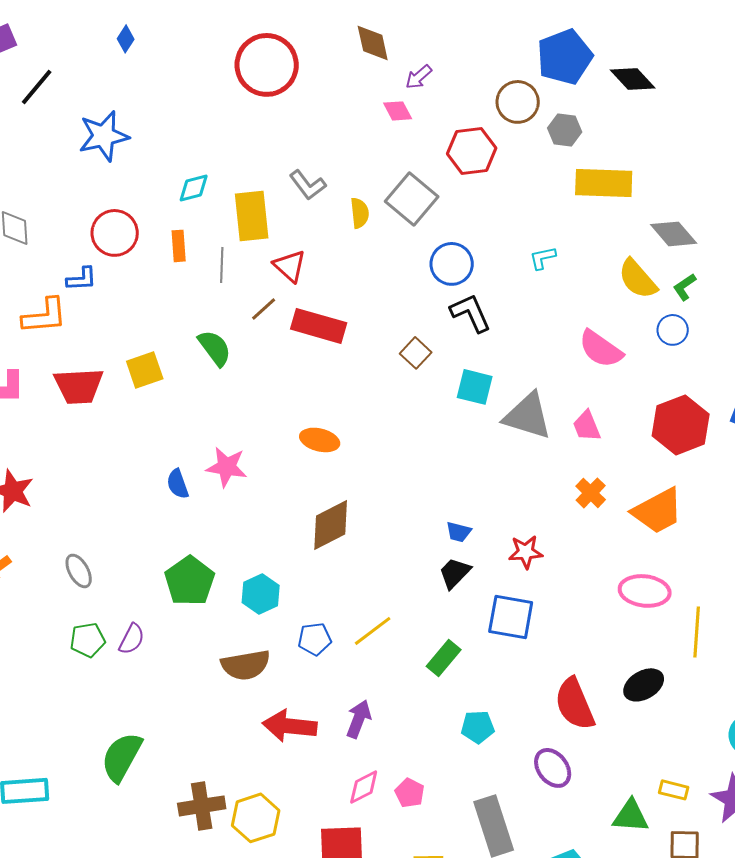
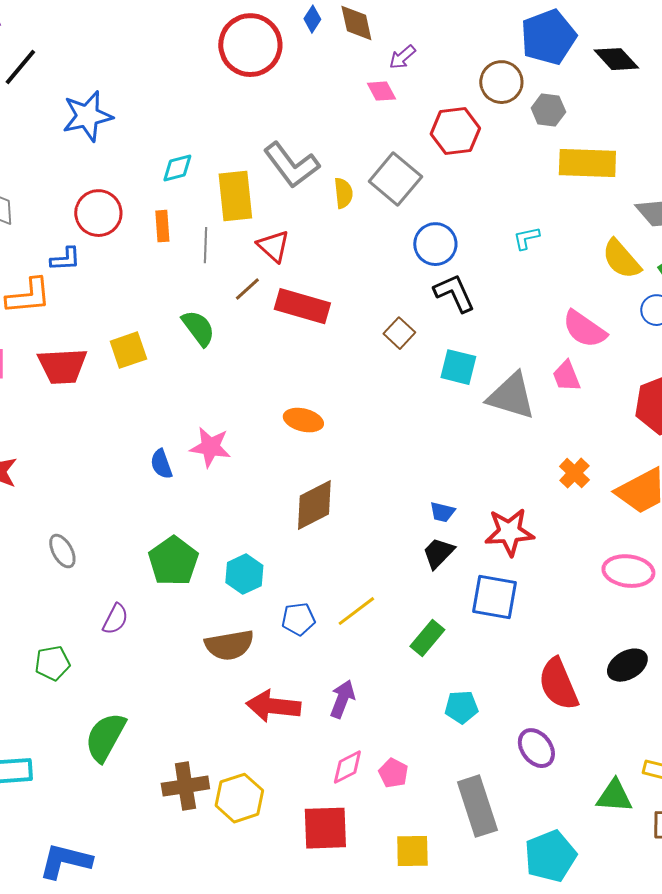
blue diamond: (126, 39) -> (312, 19), moved
gray L-shape: (308, 185) -> (291, 165), size x1.5
pink trapezoid: (587, 426) -> (566, 376), moved
red star: (526, 552) -> (509, 532), size x1.4
green pentagon: (88, 640) -> (52, 663), moved

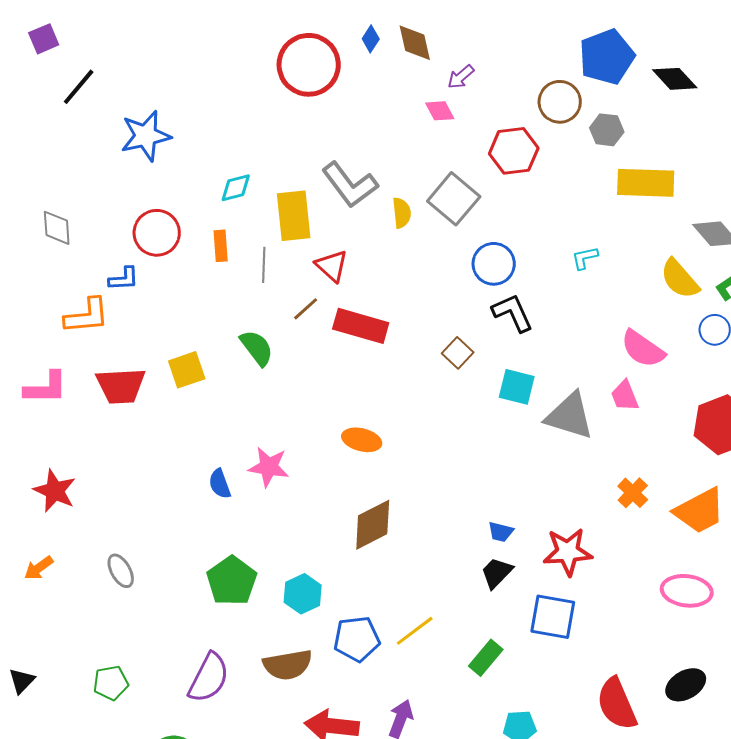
purple semicircle: (115, 619) -> (209, 678), moved, size x1.6
blue pentagon: (298, 619) -> (357, 639), size x1.4

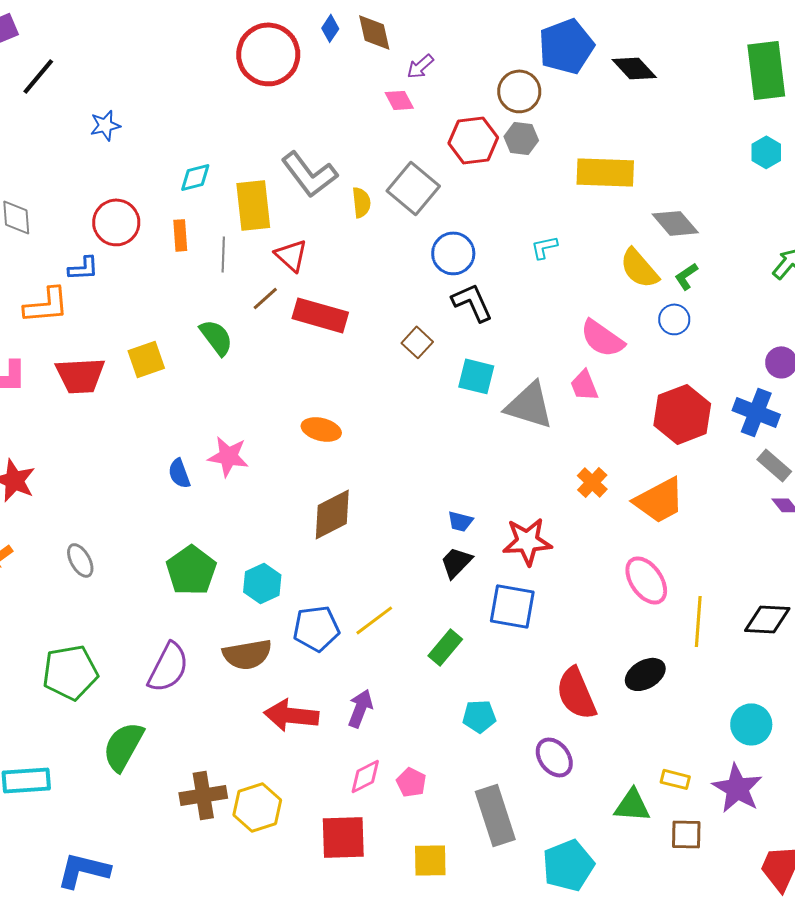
gray hexagon: (607, 130) -> (521, 138), moved
blue star: (146, 136) -> (105, 125), size x0.6
pink ellipse: (687, 591) -> (646, 580), turned 48
green pentagon: (111, 683) -> (70, 672), size x1.6

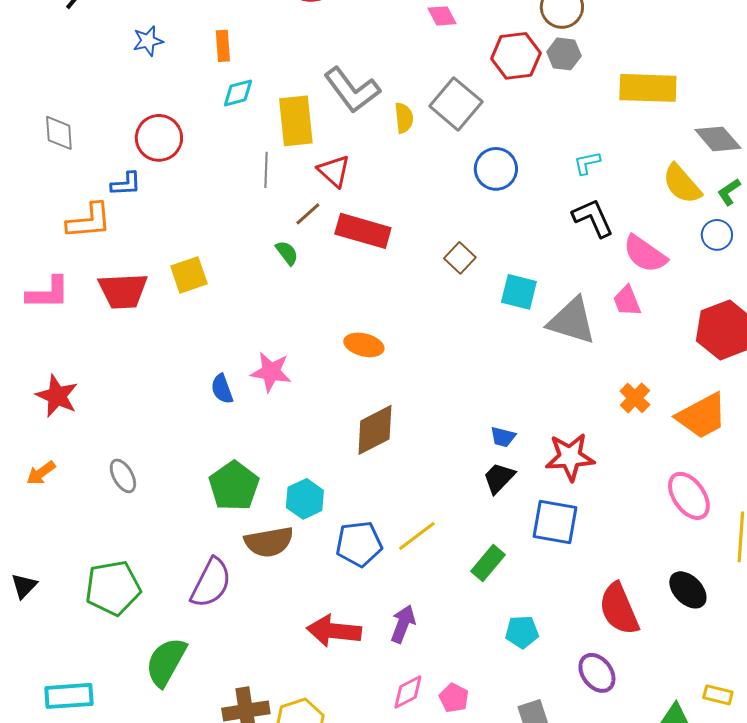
orange rectangle: (180, 235) -> (223, 46), moved
black L-shape: (472, 302) -> (593, 218), moved
green semicircle: (216, 337) -> (287, 253), moved, size x0.7
brown semicircle: (247, 654) -> (269, 542), moved
black ellipse: (645, 674) -> (688, 590), turned 75

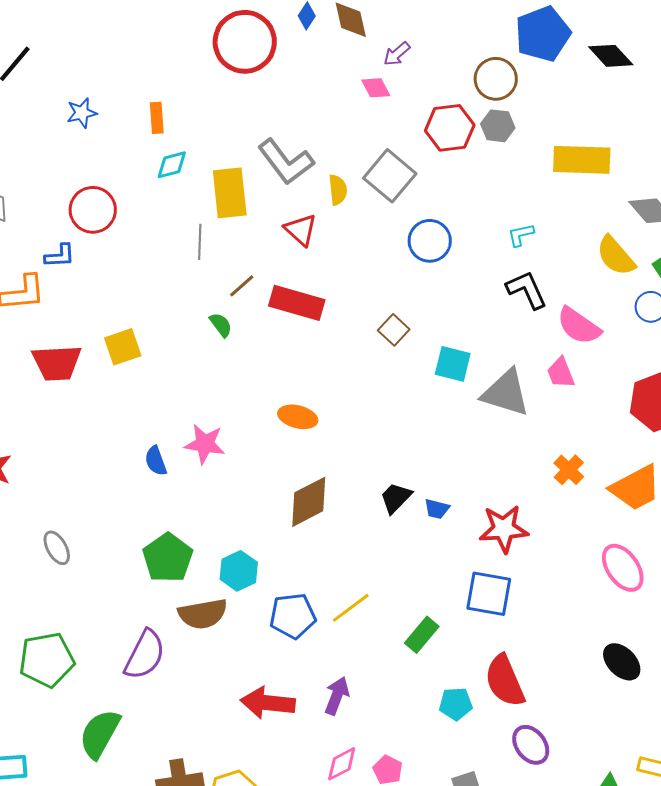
red triangle: (334, 171) -> (301, 230), moved
black trapezoid: (499, 478) -> (396, 498), moved
red semicircle: (619, 609) -> (505, 681), moved

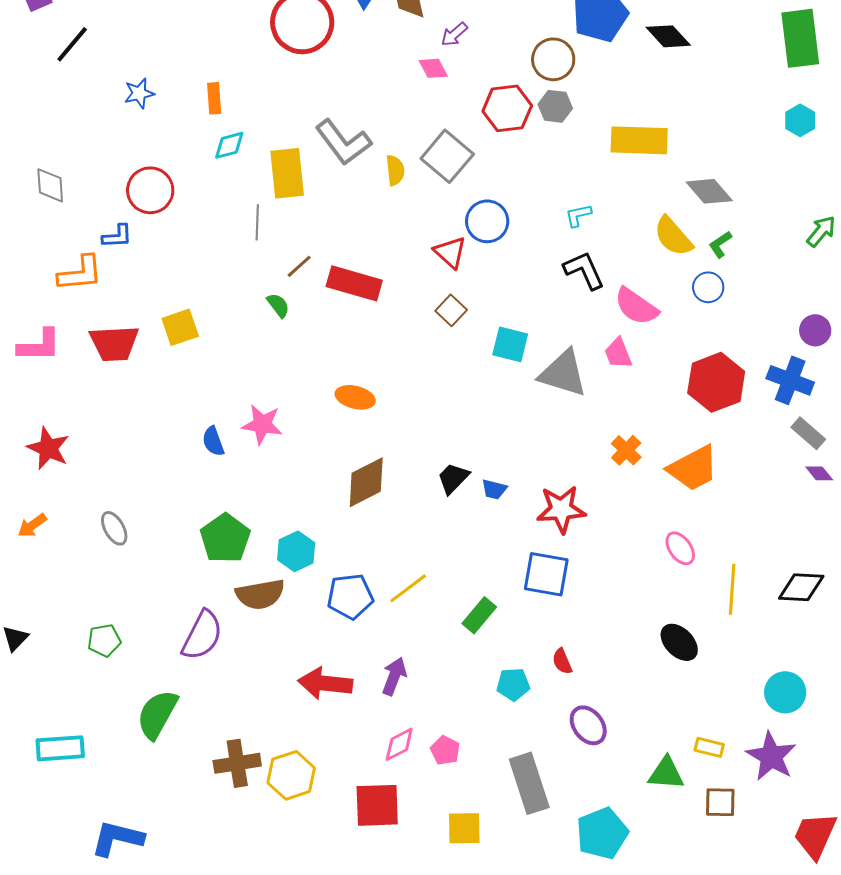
red triangle: (301, 230) -> (450, 252), moved
pink ellipse: (623, 568) -> (680, 548), size x0.7
green pentagon: (47, 660) -> (104, 640), size x0.6
red semicircle: (505, 681) -> (562, 661), size x0.5

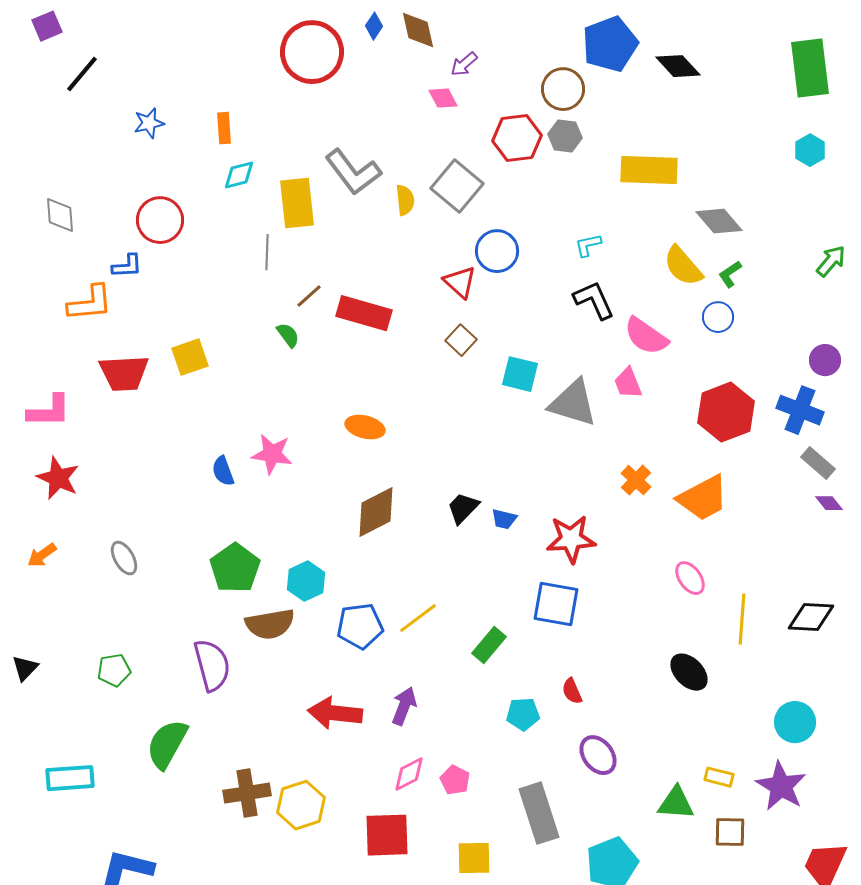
pink L-shape: (39, 345) -> (49, 411), moved
purple semicircle: (202, 635) -> (212, 665), turned -42

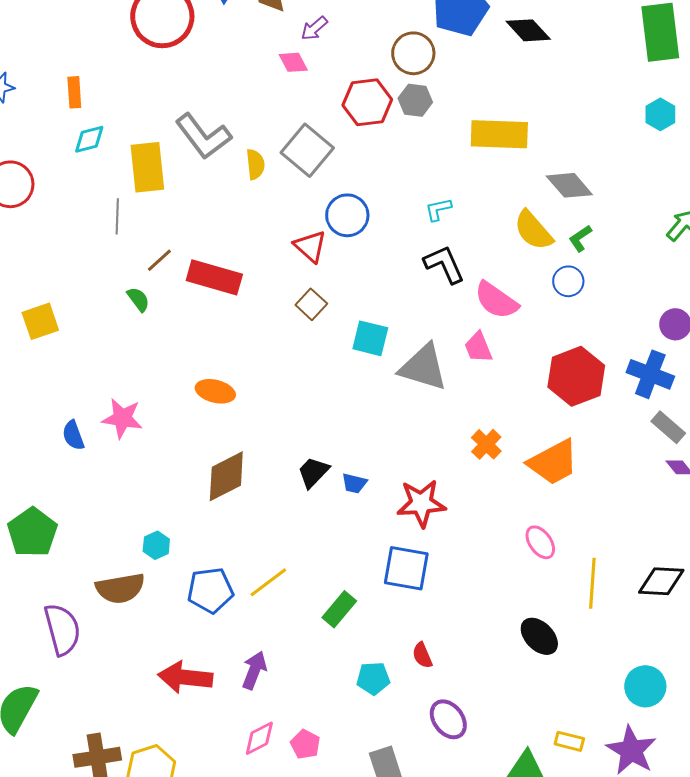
green pentagon: (235, 568) -> (32, 532), moved
cyan hexagon: (306, 581) -> (156, 545), size x0.7

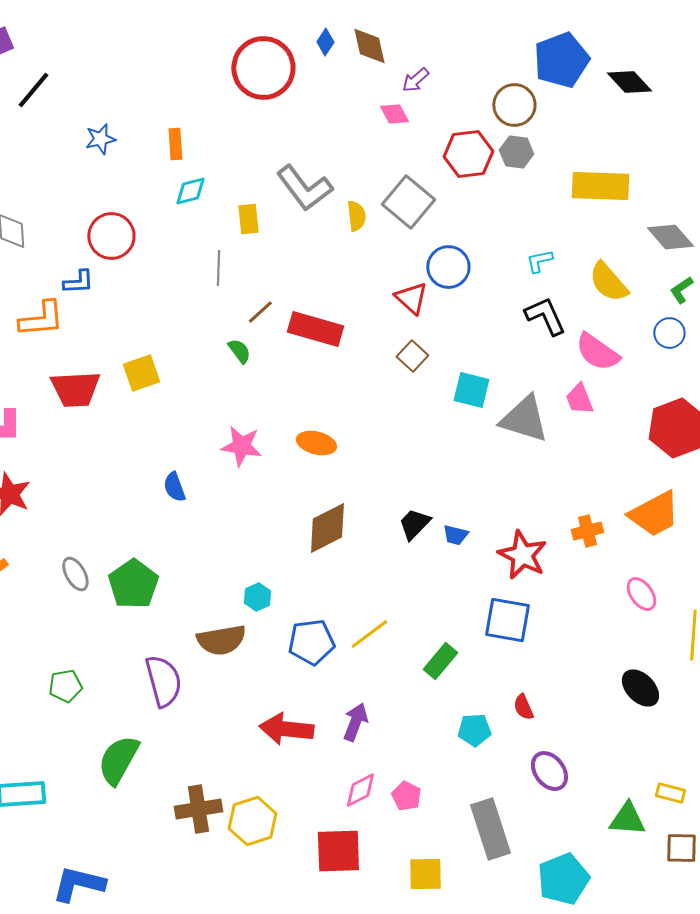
yellow rectangle: (147, 167) -> (248, 219), size x0.6
yellow semicircle: (533, 230) -> (608, 282), moved
pink star: (122, 418) -> (241, 446), moved
orange cross: (486, 444) -> (587, 531), moved, turned 32
red star: (421, 503) -> (522, 555), turned 30

